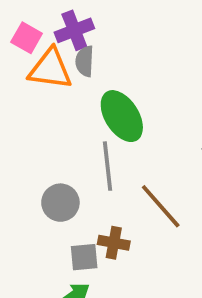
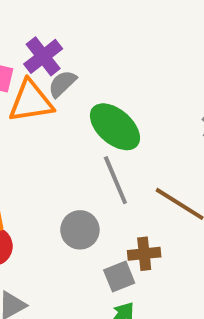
gray semicircle: (85, 61) -> (62, 84), turned 60

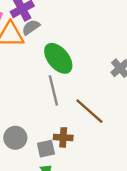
gray circle: (80, 230) -> (15, 138), moved

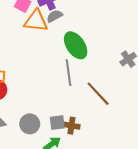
brown cross: (63, 137) -> (71, 126), moved
gray circle: (15, 138) -> (30, 124), moved

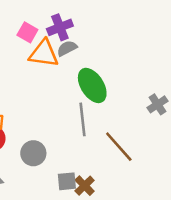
gray circle: (30, 124) -> (33, 153), moved
brown cross: (71, 126) -> (85, 186), turned 35

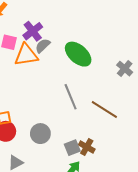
green ellipse: (92, 85) -> (78, 54), moved

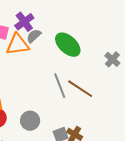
brown line: (104, 109) -> (80, 89), moved

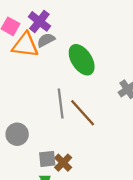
purple cross: (24, 22) -> (39, 21), turned -30

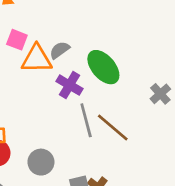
purple cross: (39, 21) -> (69, 85), moved

